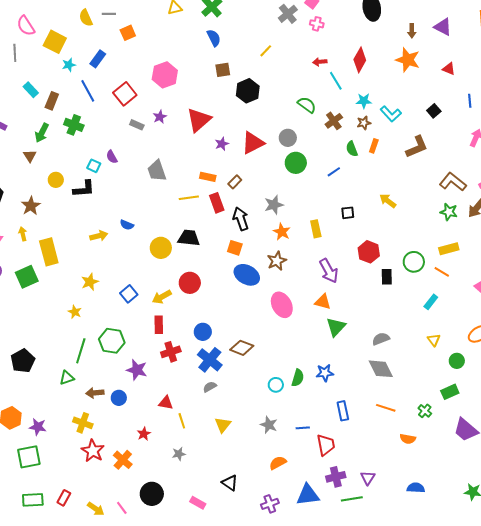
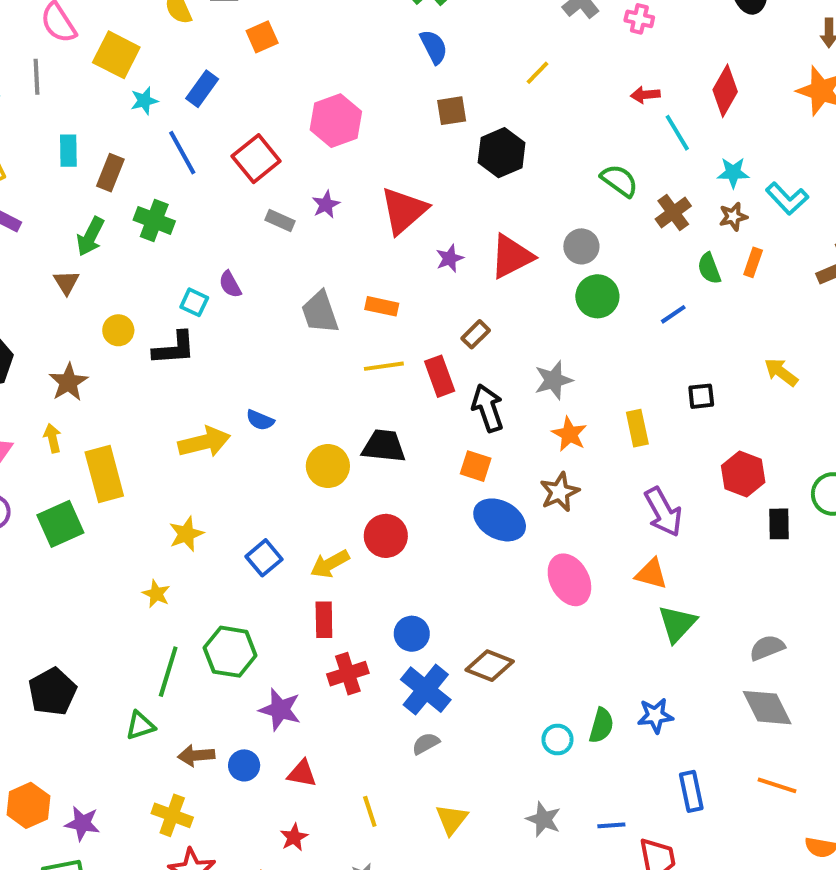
cyan rectangle: (31, 90) -> (68, 151), turned 42
orange rectangle: (208, 177) -> (382, 306), moved
yellow arrow: (99, 236) -> (204, 442), size x1.4
red triangle: (166, 403) -> (302, 773), moved

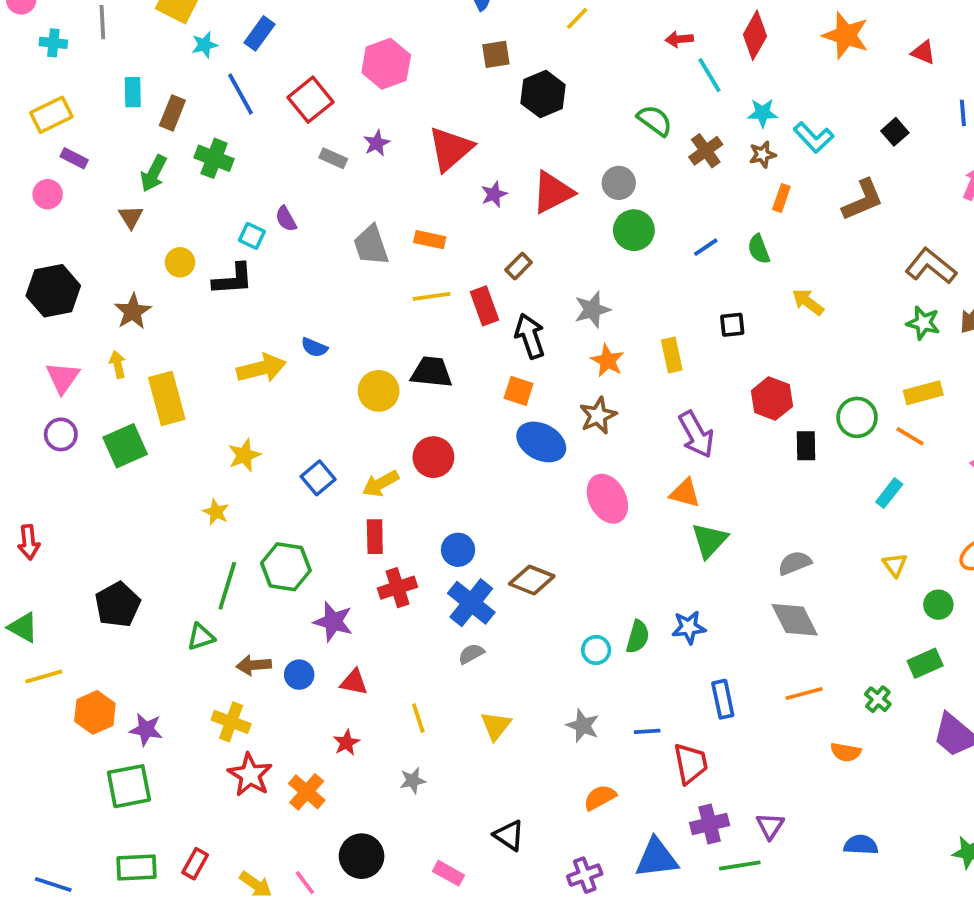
green semicircle: (709, 268) -> (759, 249), moved
orange line: (777, 785) -> (804, 694), turned -33

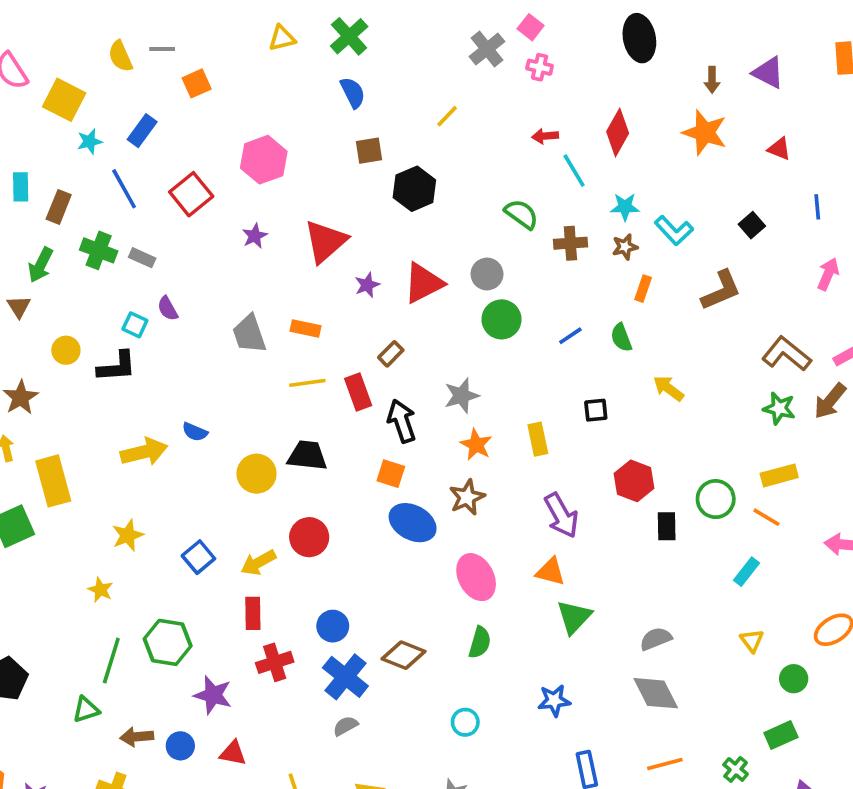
brown cross: (706, 151) -> (570, 243), turned 32
gray rectangle: (333, 158) -> (142, 258), moved
green semicircle: (638, 637) -> (480, 642), moved

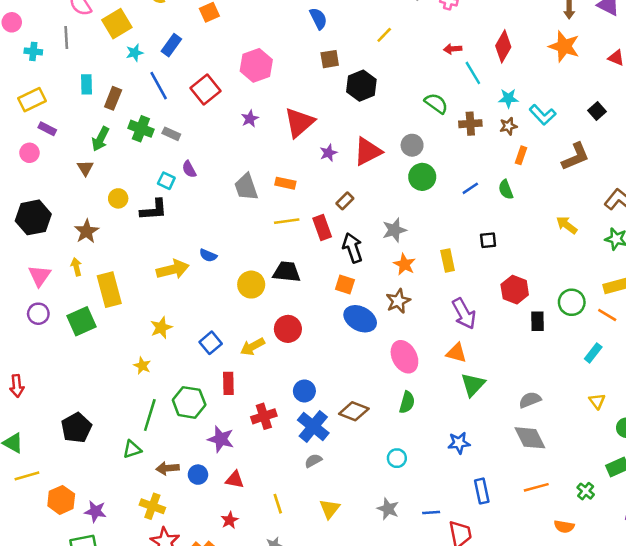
yellow square: (64, 100) -> (117, 24), turned 32
yellow arrow: (668, 388) -> (567, 225), moved
red rectangle: (253, 613) -> (228, 383), moved

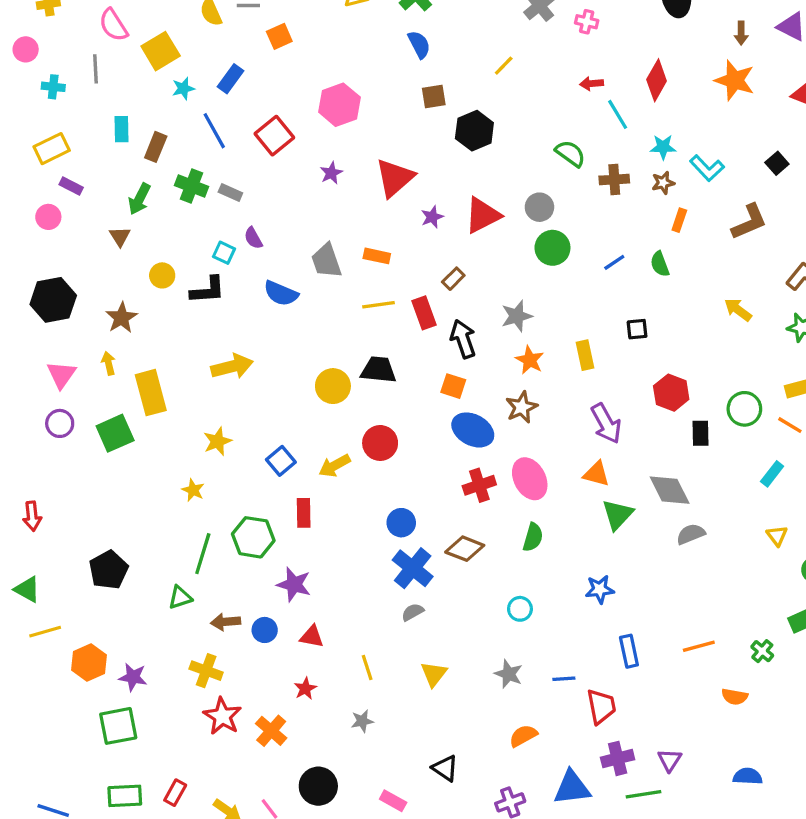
blue semicircle: (208, 255) -> (281, 293), moved, size x1.5
red cross: (264, 416) -> (479, 485), moved
gray diamond: (530, 438) -> (670, 490), moved

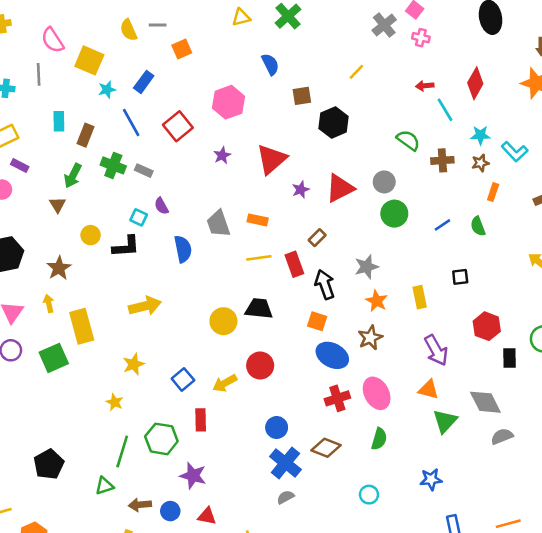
blue semicircle: (419, 45) -> (270, 64), moved
yellow square: (161, 51) -> (89, 60), turned -36
blue semicircle: (281, 293) -> (183, 249), turned -124

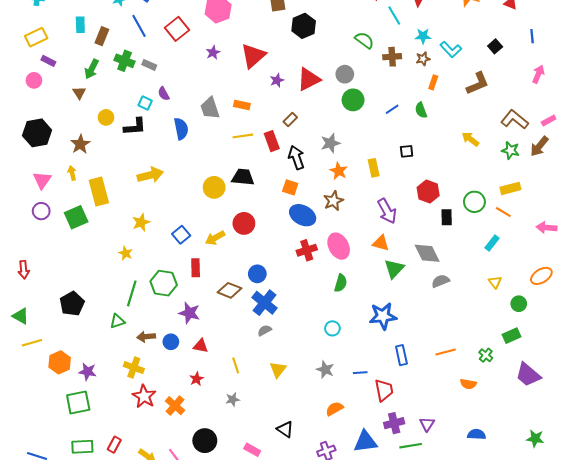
brown diamond: (326, 448) -> (230, 290), moved
blue star: (431, 479) -> (383, 316), size x1.5

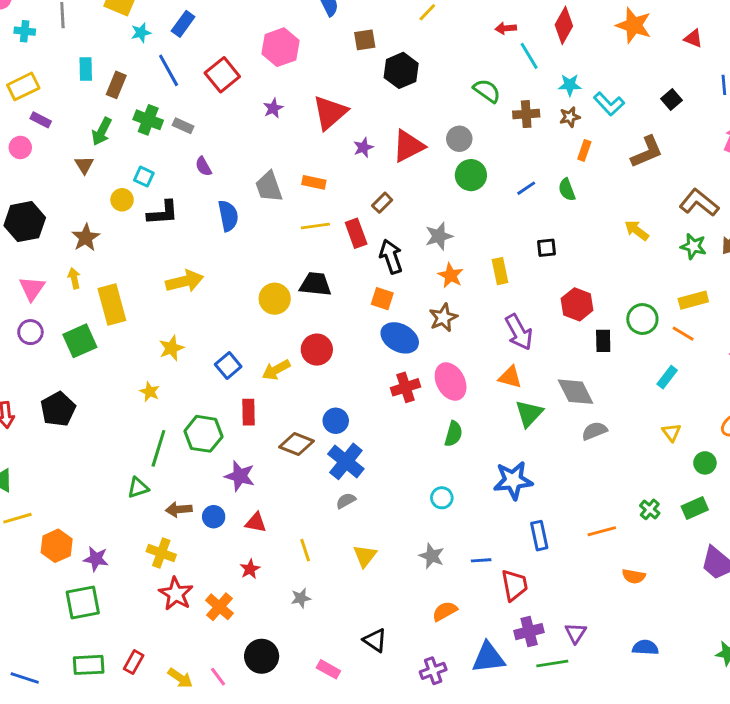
cyan square: (145, 103) -> (144, 177), moved
black pentagon: (72, 304) -> (58, 409), moved
green cross: (486, 355) -> (650, 509), moved

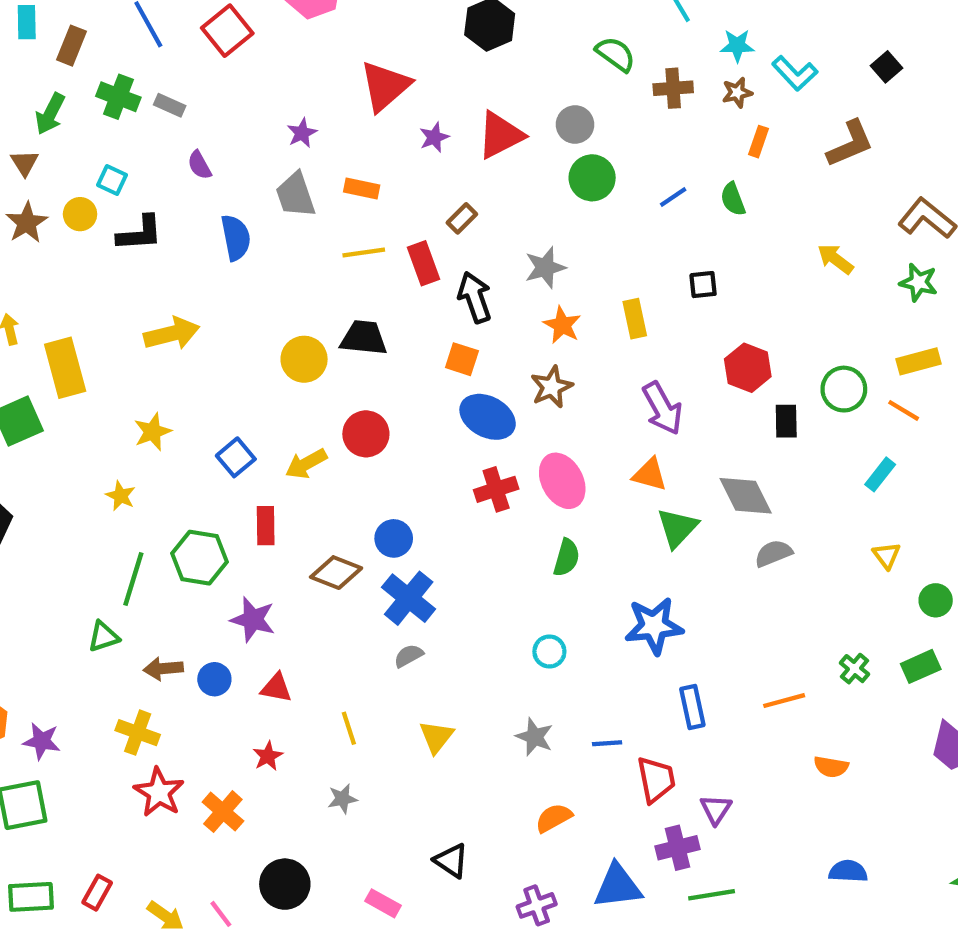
purple star: (273, 108) -> (302, 133), moved
brown star: (86, 238) -> (27, 223), moved
purple triangle: (576, 633) -> (716, 809), moved

